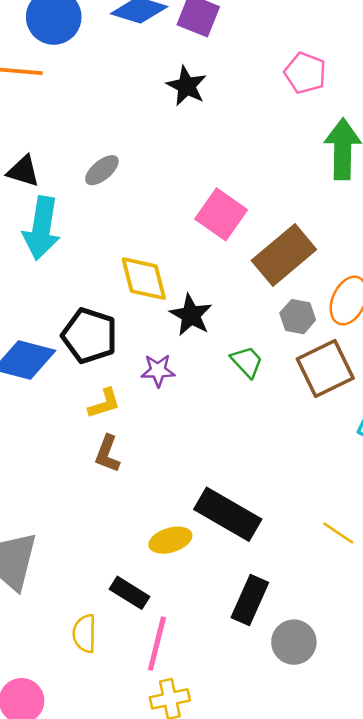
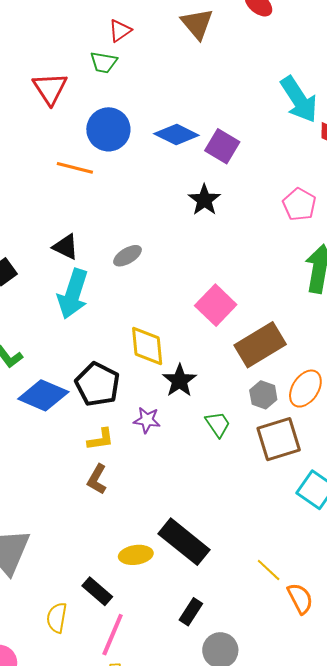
black rectangle: (250, 600) -> (191, 612), size x0.7

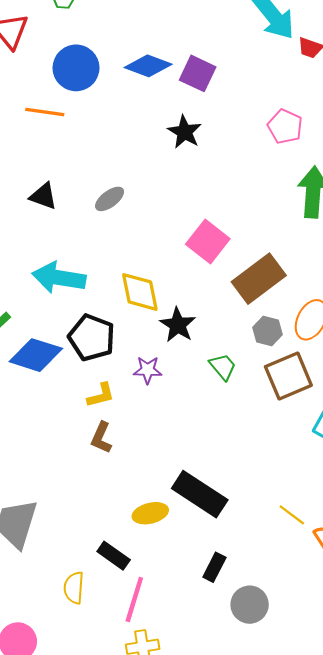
cyan arrow: (73, 294) -> (59, 278), moved, turned 87

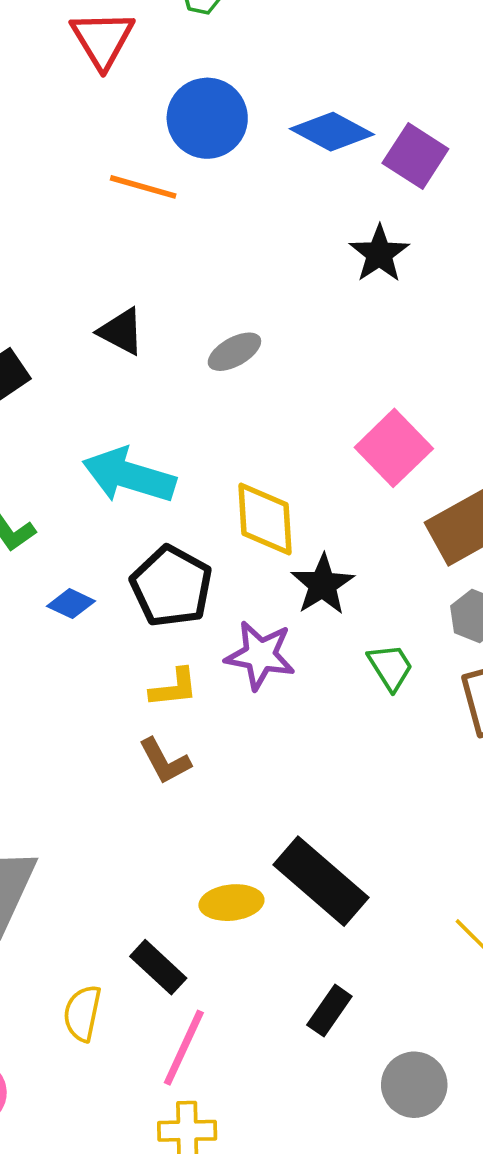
blue diamond: (36, 355) -> (71, 604), size x0.5
purple star: (148, 370) -> (260, 655), size x1.4
brown L-shape: (101, 438) -> (165, 761), turned -60
gray circle: (250, 605) -> (414, 1085), moved

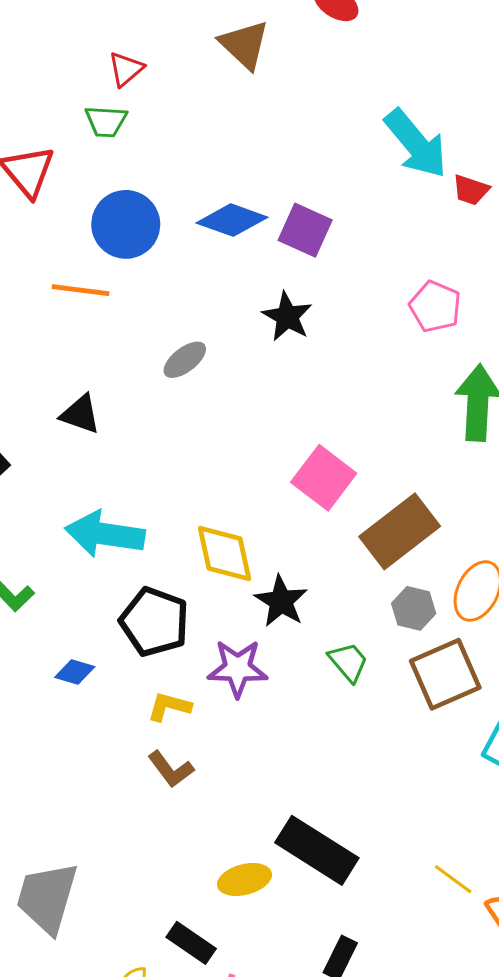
gray ellipse: (234, 352) -> (185, 360), moved
blue diamond: (71, 604) -> (75, 672), moved
yellow L-shape: (174, 688) -> (169, 707), turned -150

